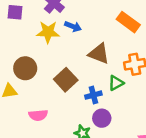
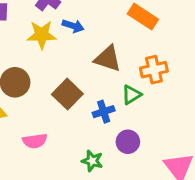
purple circle: (102, 118) -> (128, 142), moved

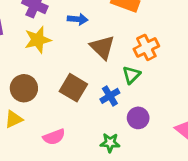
blue arrow: (73, 26) -> (78, 19), moved
brown triangle: (108, 59) -> (102, 47), turned 40

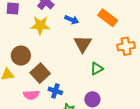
orange cross: (146, 47) -> (126, 46), moved
brown square: (73, 88) -> (40, 73), moved
blue cross: (110, 96) -> (55, 91), moved, turned 32

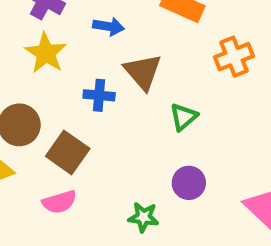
yellow star: (40, 25) -> (46, 53), turned -30
blue cross: (55, 91) -> (99, 95), moved

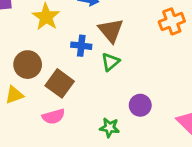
green triangle: (183, 117) -> (110, 62), moved

